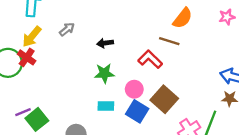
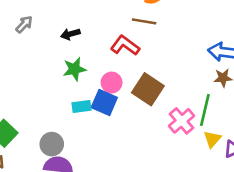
blue square: (137, 111) -> (104, 102), moved

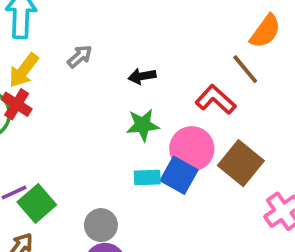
brown line: (144, 21) -> (245, 69), turned 35
pink circle: (112, 83) -> (192, 149), size x1.5

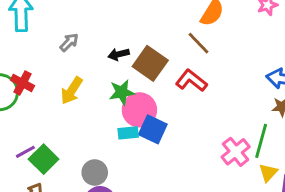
yellow arrow: (24, 70) -> (72, 91), moved
red L-shape: (216, 100) -> (191, 81), moved
pink circle: (192, 149) -> (139, 110), moved
brown square: (241, 163) -> (150, 63), moved

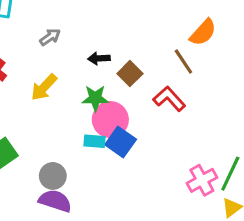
brown square: (150, 63) -> (130, 74), size x0.7

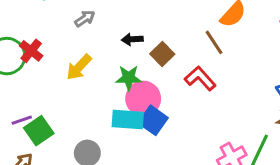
cyan rectangle: (94, 141) -> (128, 120), size x1.5

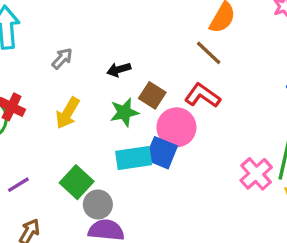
brown square: (162, 54) -> (152, 95), moved
pink circle: (143, 99) -> (176, 127), moved
green square: (39, 131) -> (77, 182), moved

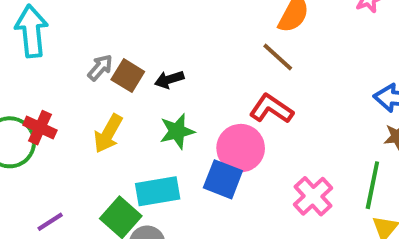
brown square: (152, 95) -> (128, 76), moved
cyan rectangle: (134, 158) -> (158, 191), moved
pink cross: (256, 174) -> (313, 196), moved

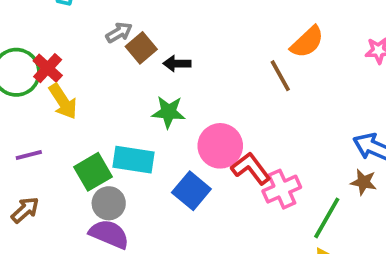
red L-shape: (271, 109) -> (251, 168), moved
yellow arrow: (108, 134) -> (63, 101), moved, turned -81
blue square: (223, 179) -> (191, 191), moved
pink cross: (313, 196) -> (282, 189), moved

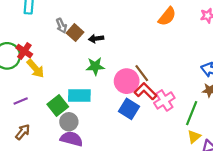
gray arrow: (119, 33) -> (61, 26), turned 104
brown line: (280, 76) -> (142, 73), moved
blue square: (191, 191) -> (129, 109), moved

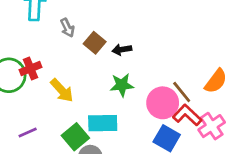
orange semicircle: (167, 16) -> (216, 81), moved
gray arrow: (61, 26) -> (67, 28), moved
red cross: (24, 51) -> (30, 69), turned 35
yellow arrow: (35, 68) -> (62, 90), moved

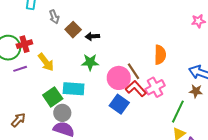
orange semicircle: (216, 81) -> (160, 55), moved, turned -42
pink cross: (212, 126) -> (155, 87), moved
purple line: (28, 133) -> (20, 69), moved

